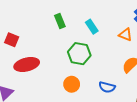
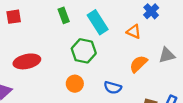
cyan rectangle: (92, 27) -> (98, 22), size x1.5
red square: (12, 40) -> (14, 17), moved, turned -32

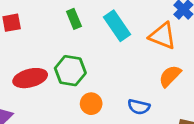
orange triangle: (134, 32) -> (163, 36), size x1.5
green hexagon: (84, 51) -> (70, 71), moved

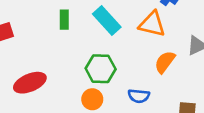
green rectangle: (74, 19) -> (64, 20), turned 30
green hexagon: (70, 71) -> (101, 69), moved

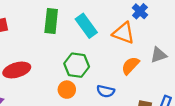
green rectangle: (64, 20) -> (51, 21), size x1.5

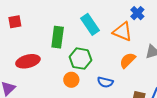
green rectangle: (51, 21) -> (58, 37), moved

